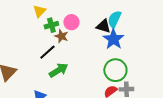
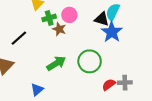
black line: (47, 52) -> (19, 38), moved
green circle: (115, 70) -> (90, 61), moved

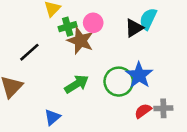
black triangle: (102, 19) -> (134, 28), turned -49
brown star: (59, 29) -> (80, 41), size x1.5
blue star: (112, 32) -> (139, 75), moved

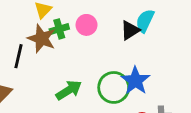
brown star: (80, 41) -> (42, 38), moved
black line: (29, 52) -> (18, 56), turned -35

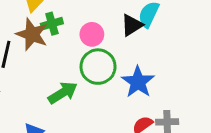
pink circle: (86, 25) -> (92, 34), moved
green circle: (114, 87) -> (98, 67), moved

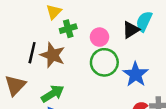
brown star: (32, 34) -> (53, 55), moved
green arrow: (63, 93) -> (53, 94), moved

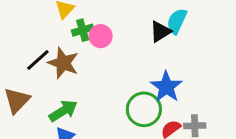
pink circle: (99, 37) -> (101, 36), moved
black line: (32, 53) -> (38, 60), turned 35
green circle: (104, 62) -> (144, 109), moved

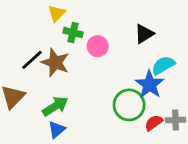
cyan semicircle: (177, 21) -> (163, 65), moved, turned 35
green cross: (83, 30) -> (73, 32), turned 30
pink circle: (101, 36) -> (98, 46), moved

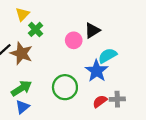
green cross: (73, 32) -> (36, 29), turned 32
pink circle: (98, 46) -> (74, 40), moved
green circle: (129, 105) -> (65, 87), moved

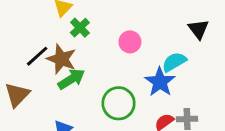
black triangle: (92, 31) -> (198, 29), moved, turned -35
green arrow: (21, 88) -> (71, 79), moved

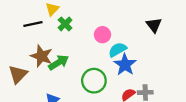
black line: (37, 56) -> (33, 24), moved, turned 30
brown star: (61, 59) -> (41, 56), moved
cyan semicircle: (174, 62) -> (117, 50), moved

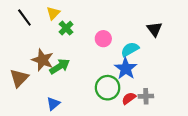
black line: (33, 24) -> (24, 17), moved, turned 66
cyan semicircle: (117, 50) -> (130, 49), moved
green circle: (94, 81) -> (108, 88), moved

